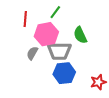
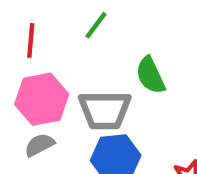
pink hexagon: (46, 34) -> (42, 99), moved
gray semicircle: (32, 53) -> (39, 145), moved, turned 32

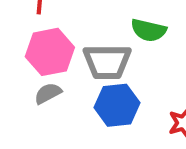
green semicircle: (150, 75) -> (149, 30), turned -52

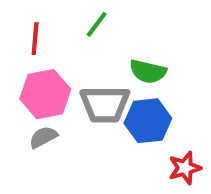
blue hexagon: (117, 105) -> (148, 121), moved

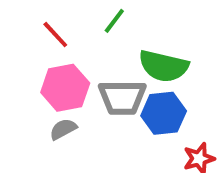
red line: (35, 39) -> (55, 35), turned -48
green semicircle: (148, 71) -> (164, 66), size x1.4

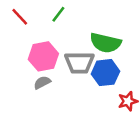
green line: (114, 21) -> (58, 14), moved
red line: (55, 35) -> (20, 17), moved

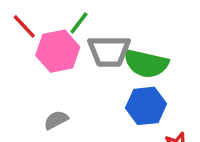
pink hexagon: (43, 56) -> (58, 51), moved
gray trapezoid: (79, 63) -> (109, 51), moved

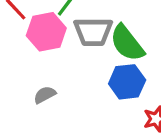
green semicircle: (146, 64) -> (127, 43), turned 39

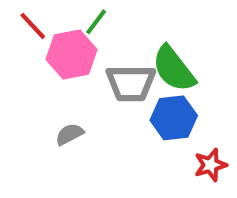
gray trapezoid: (93, 32) -> (131, 83), moved

